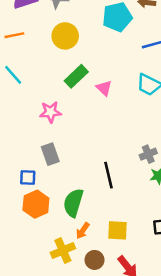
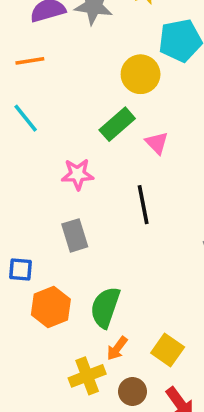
yellow circle: (65, 36) -> (141, 74), moved
black line: (109, 175) -> (143, 205), moved
blue square: (28, 178) -> (21, 269), moved
yellow square: (117, 230) -> (168, 350), turned 30

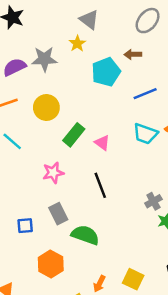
yellow circle: (141, 74) -> (46, 108), moved
blue square: (21, 269) -> (25, 226), moved
green semicircle: (105, 307) -> (85, 235), moved, turned 100

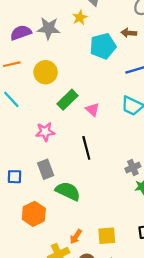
yellow square: (133, 279) -> (107, 236), turned -36

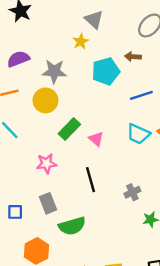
gray star: (49, 28) -> (54, 71), moved
gray cross: (133, 168) -> (132, 192), moved
green semicircle: (68, 191) -> (72, 226), turned 140

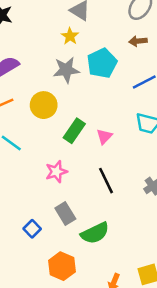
brown arrow: (133, 57) -> (138, 41), moved
gray star: (54, 71) -> (66, 70), moved
pink triangle: (96, 139) -> (104, 136), turned 42
blue square: (15, 212) -> (32, 229), turned -35

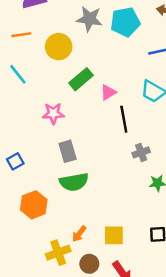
black line: (106, 181) -> (124, 119), moved
gray rectangle: (65, 213) -> (68, 151), moved

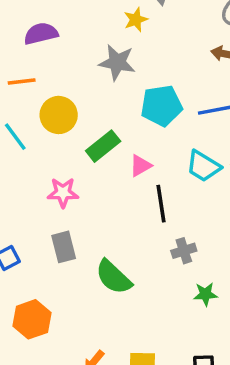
cyan pentagon: (125, 22) -> (162, 106), moved
yellow circle: (59, 47) -> (59, 115), moved
gray rectangle: (68, 151) -> (64, 247), moved
green semicircle: (74, 182) -> (113, 277), moved, turned 52

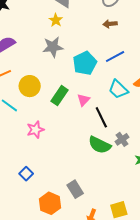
cyan trapezoid: (203, 166) -> (118, 89), turned 30
pink star: (63, 193) -> (35, 130), moved
gray rectangle: (64, 247) -> (75, 189), moved
green semicircle: (113, 277) -> (100, 145), moved

